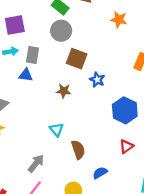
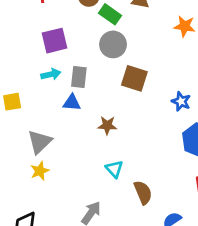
blue star: (97, 80) -> (181, 101), moved
brown star: (64, 91) -> (107, 125), moved

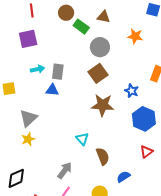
purple square: (54, 41) -> (28, 39), moved
gray circle: (113, 44) -> (100, 47), moved
brown square: (134, 78) -> (98, 73), turned 36
brown star: (107, 125) -> (103, 105), moved, size x1.6

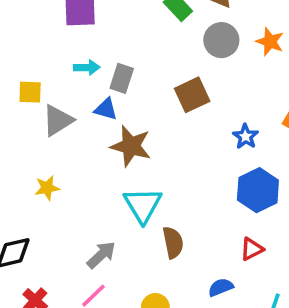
gray circle: (100, 47) -> (221, 40), moved
brown star: (103, 105) -> (131, 146), moved
gray triangle: (28, 118) -> (58, 120), moved
cyan triangle: (82, 139) -> (143, 205), size x1.6
blue semicircle: (123, 177) -> (221, 287), moved

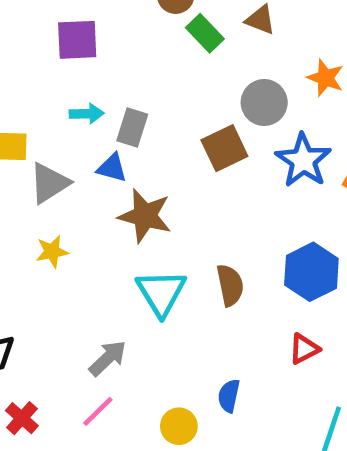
gray circle: (221, 40) -> (264, 103), moved
blue star: (246, 136) -> (303, 160), moved, size x1.6
yellow star: (47, 188) -> (52, 252), moved
brown semicircle: (173, 243) -> (230, 285), moved
blue semicircle: (221, 287) -> (229, 396), moved, turned -55

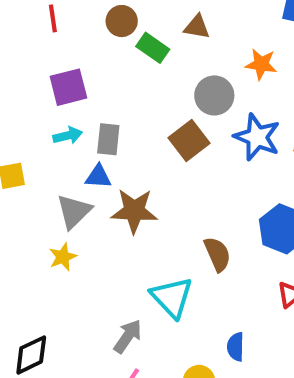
purple square: (77, 40) -> (68, 87), moved
gray triangle: (49, 183) -> (74, 211), moved
cyan triangle: (161, 293) -> (172, 297), moved

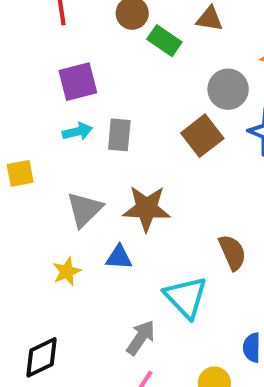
blue triangle: (98, 177) -> (119, 257), moved
yellow star: (63, 257) -> (67, 272), moved

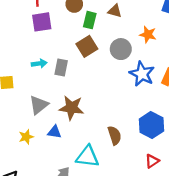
green rectangle: (164, 41) -> (90, 20), turned 63
purple square: (78, 82) -> (42, 22), moved
brown square: (202, 136) -> (87, 46), moved
cyan triangle: (186, 297) -> (88, 157), turned -45

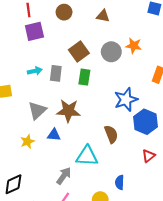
green rectangle: (90, 20) -> (84, 77), moved
orange star: (148, 34) -> (134, 46), moved
blue star: (142, 74) -> (126, 99), moved, turned 30

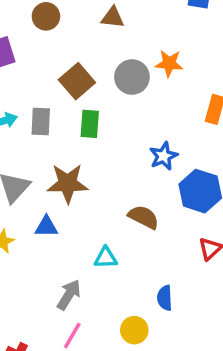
blue star: (126, 99) -> (164, 156), size x0.7
brown semicircle: (111, 134) -> (144, 217), turned -36
cyan triangle: (87, 156) -> (106, 258), size x0.6

